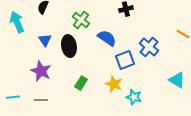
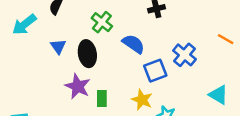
cyan arrow: (17, 22) -> (24, 25), turned -105
purple star: (41, 71) -> (78, 86), moved
green rectangle: (81, 83) -> (102, 99), turned -32

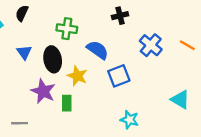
green cross: (102, 22) -> (67, 29), turned -30
blue cross: (184, 55) -> (151, 45), moved
yellow star: (142, 100) -> (77, 76), moved

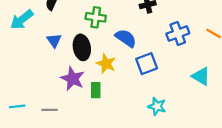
blue cross: (151, 45) -> (178, 34), turned 30
cyan triangle: (180, 100) -> (201, 76), moved

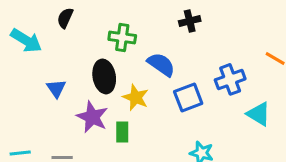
cyan arrow: (22, 20) -> (26, 40), turned -110
blue cross: (178, 34) -> (230, 79), moved
blue triangle: (54, 40) -> (56, 88), moved

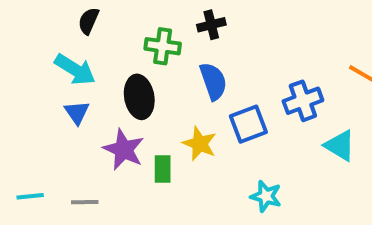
black cross: (190, 21) -> (211, 25), moved
cyan arrow: (26, 40) -> (75, 70), moved
blue semicircle: (161, 64) -> (213, 81), turned 36
yellow star: (136, 97) -> (200, 144), moved

